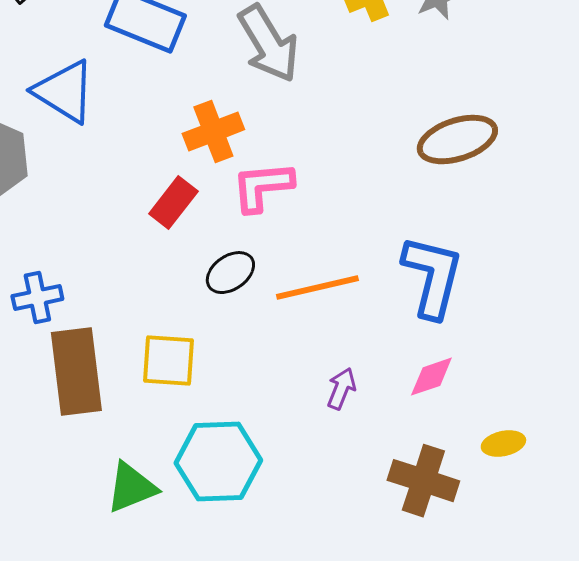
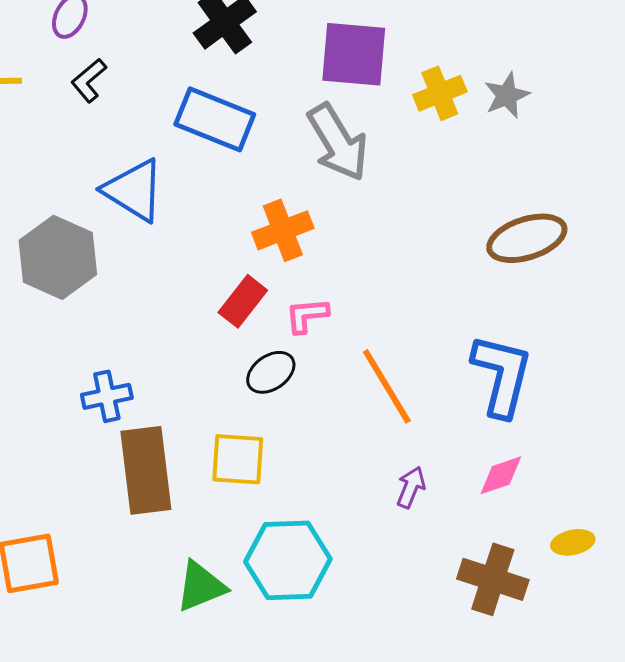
pink L-shape: (262, 187) -> (307, 315), moved, size x0.7
black ellipse: (230, 273) -> (271, 372), moved
orange line: (317, 288) -> (387, 386), turned 72

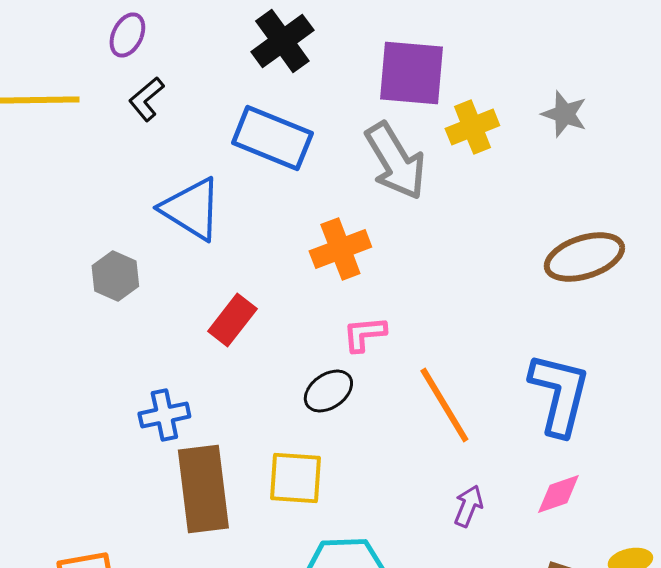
yellow cross: (440, 93) -> (472, 127), moved
gray star: (507, 95) -> (564, 114), turned -30
gray hexagon: (58, 257) -> (115, 276), size x0.6
red rectangle: (243, 301) -> (232, 320), moved

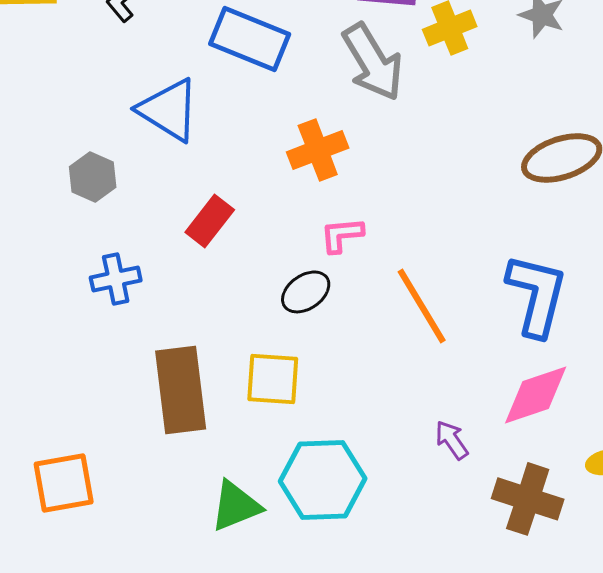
blue cross: (164, 415) -> (116, 279), moved
pink diamond: (558, 494) -> (536, 395), size x1.5
purple arrow: (468, 506) -> (452, 440), moved, turned -57

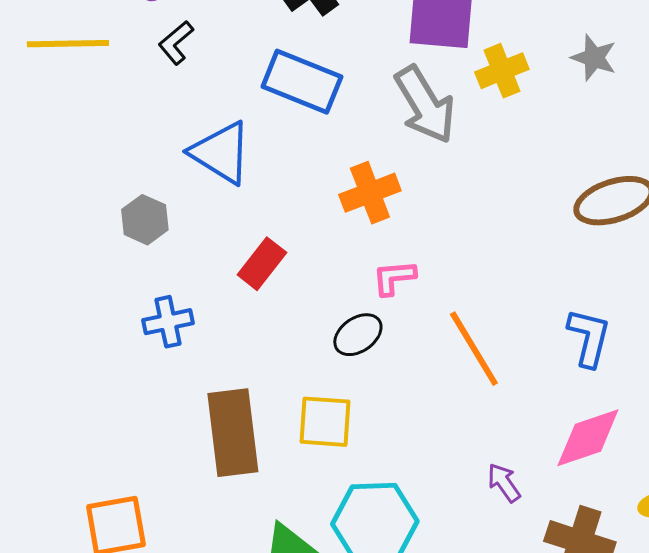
blue L-shape: (537, 295) -> (589, 338), size x0.7

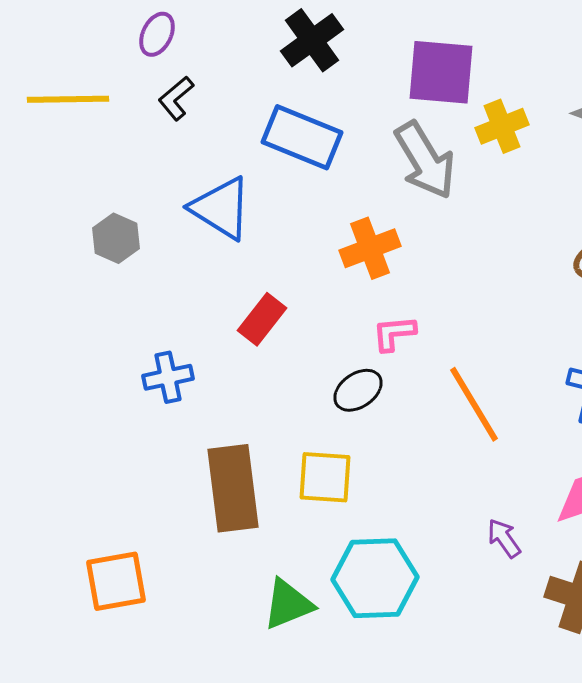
gray hexagon: (145, 220) -> (116, 238), moved

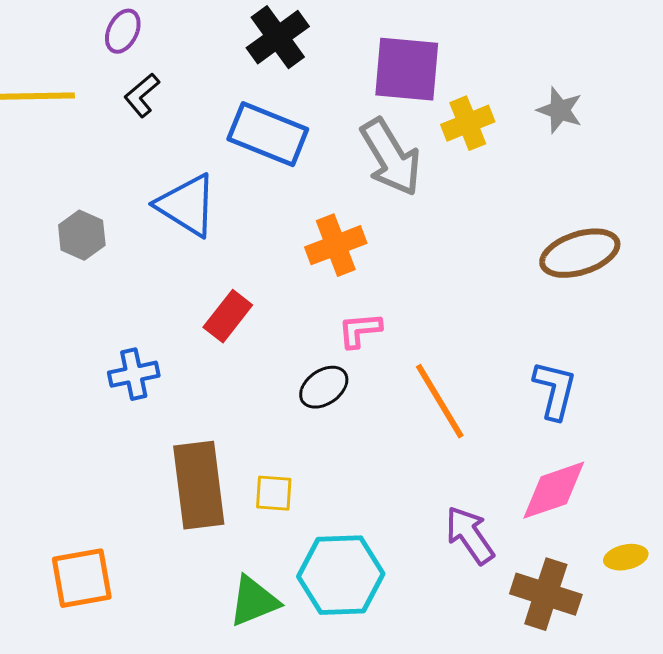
yellow square: (325, 477) -> (274, 493), moved, size x0.7
purple arrow: (504, 538) -> (470, 535), size x1.5

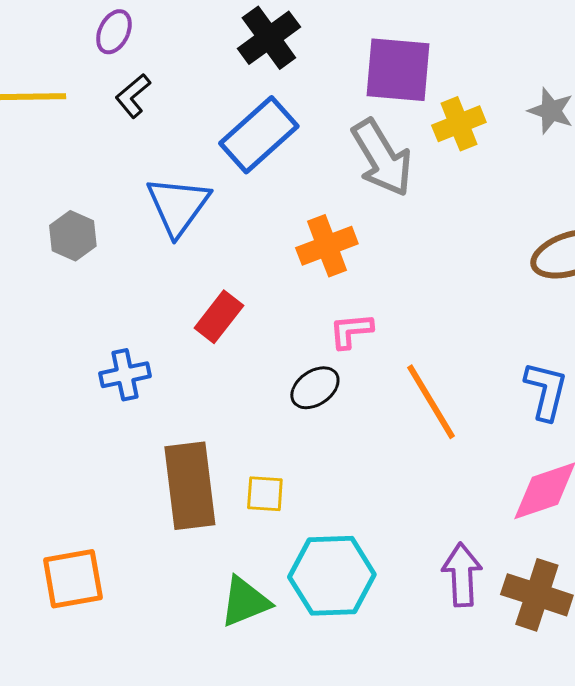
blue rectangle: (268, 134) -> (259, 135), turned -64
blue triangle: (187, 205) -> (178, 206), turned 34
purple arrow: (470, 535) -> (462, 575), moved, turned 32

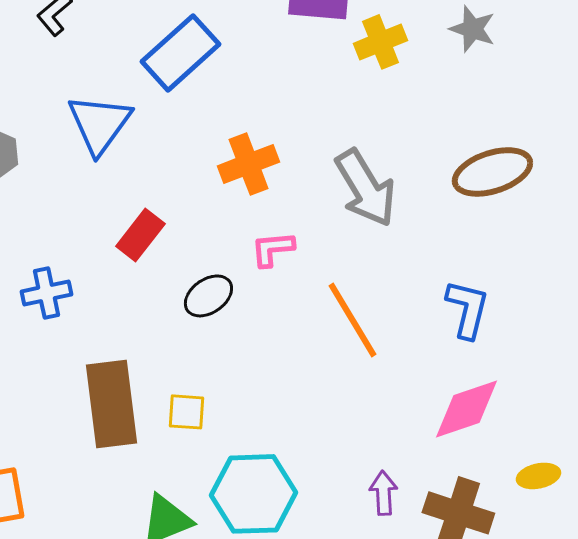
gray arrow: (382, 158) -> (365, 188), moved
black ellipse: (315, 388) -> (208, 296), moved
purple arrow: (462, 575) -> (383, 493), size x0.7

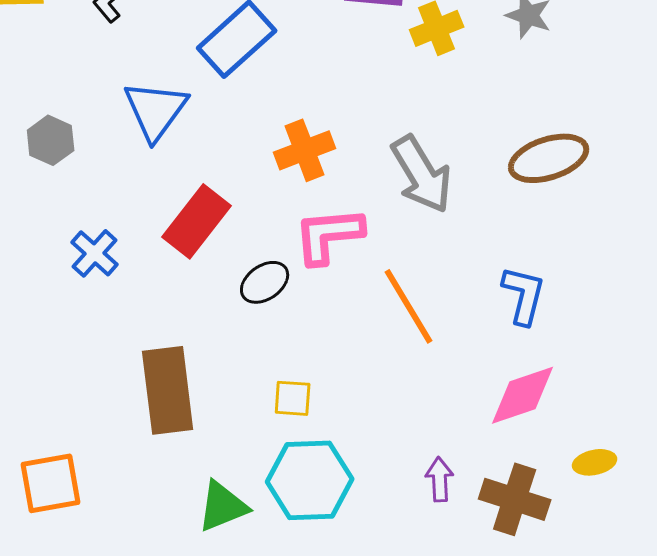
red rectangle: (140, 235) -> (197, 221), size x1.4
pink L-shape: (272, 249) -> (329, 235), size x1.6
blue cross: (46, 293) -> (95, 253), moved, turned -36
yellow square: (186, 412) -> (293, 398), moved

